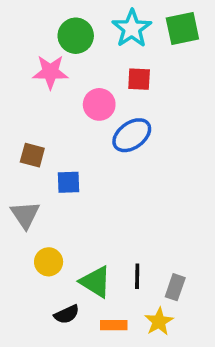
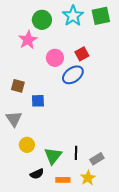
pink star: (50, 72) -> (28, 40), turned -30
red square: (139, 79) -> (82, 54), moved, turned -32
green triangle: (96, 282) -> (53, 156), turned 36
gray rectangle: (175, 287) -> (97, 159), turned 40

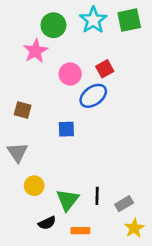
blue square: (38, 101) -> (66, 129), moved
yellow star: (88, 178) -> (134, 228), moved

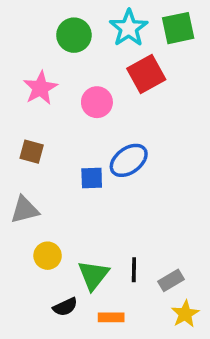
pink star: (35, 51) -> (40, 88), moved
red square: (105, 69) -> (146, 74), moved, size x1.5
blue ellipse: (93, 96) -> (129, 160), moved
gray triangle: (17, 152) -> (25, 210), turned 50

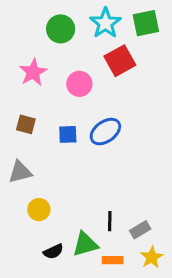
blue square: (92, 178) -> (68, 134), moved
green triangle: (93, 275) -> (85, 244), moved, turned 36
orange rectangle: (111, 317) -> (113, 260), moved

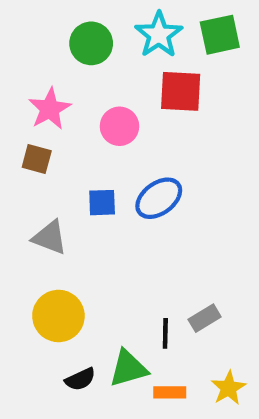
red square: (120, 61) -> (181, 91), turned 32
brown square: (26, 124) -> (37, 159), moved
gray triangle: (20, 172) -> (50, 237), moved, turned 35
yellow circle: (39, 210) -> (58, 316), size x1.5
gray rectangle: (140, 230) -> (205, 318), moved

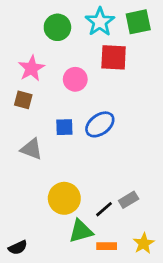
yellow circle: (58, 316) -> (64, 198), moved
black line: (165, 333) -> (104, 209), turned 48
black semicircle: (80, 379) -> (18, 248), moved

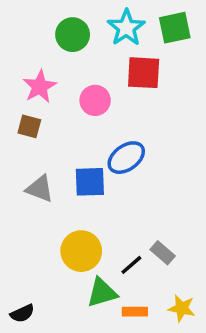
blue square: (64, 127) -> (90, 182), moved, size x1.4
gray rectangle: (129, 200) -> (163, 253), turned 72
yellow star: (144, 243) -> (182, 308), turned -30

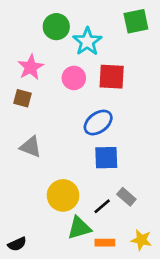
cyan star: (126, 28) -> (87, 42), moved
red square: (144, 73) -> (112, 77), moved
blue square: (90, 182) -> (106, 158), moved

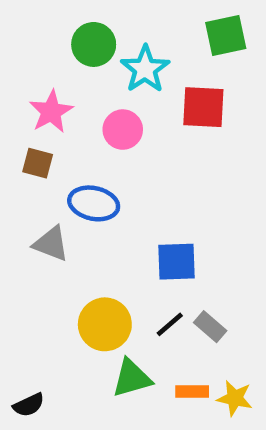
red square: (112, 77) -> (203, 107), moved
blue ellipse: (98, 123) -> (94, 203), moved, turned 48
black line: (102, 206) -> (170, 324), moved
orange rectangle: (105, 243) -> (192, 392), moved

